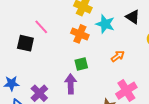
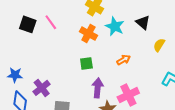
black square: (25, 43) -> (28, 24), moved
purple arrow: (71, 84) -> (98, 88), moved

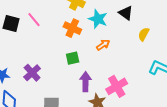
orange arrow: (124, 60) -> (103, 45), moved
purple cross: (42, 88) -> (32, 73), moved

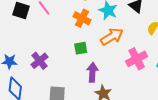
orange arrow: (103, 45) -> (112, 37), size x1.6
pink cross: (117, 86) -> (137, 59), moved

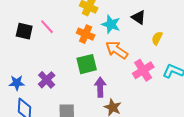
orange arrow: (112, 37) -> (117, 50), turned -110
green square: (81, 48) -> (87, 64), size x1.5

